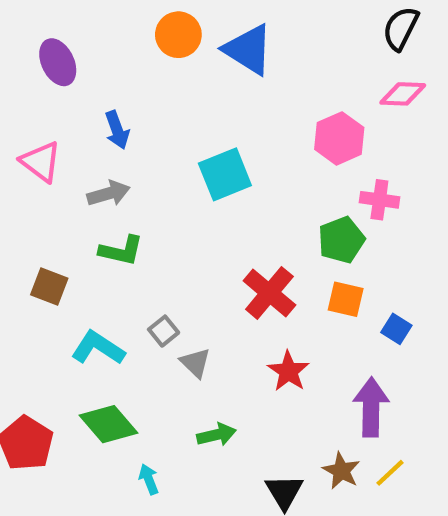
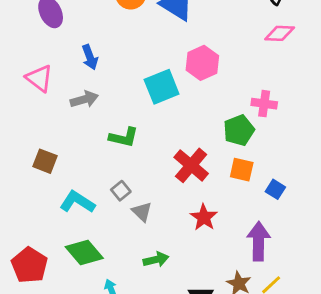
pink hexagon: (339, 138) -> (202, 63), moved
green L-shape: (121, 251) -> (124, 137), moved

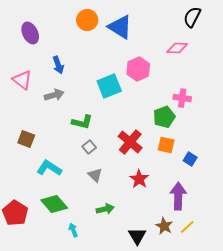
pink diamond: (280, 33) -> (177, 48), moved
gray square: (121, 191) -> (89, 147), moved

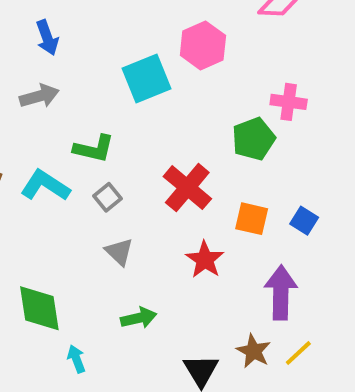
orange square: (166, 145) -> (252, 219), moved
cyan L-shape: (49, 168) -> (45, 186), moved
green diamond: (54, 204) -> (39, 308), turned 32

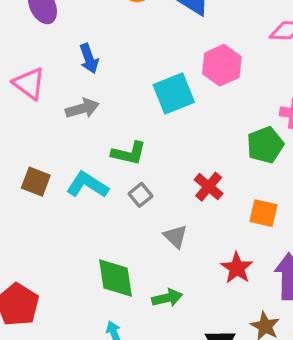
red cross: (187, 188) -> (209, 187), size x0.7
gray triangle: (119, 252) -> (175, 236), moved
red star: (205, 260) -> (237, 268), moved
green diamond: (39, 308) -> (116, 278), moved

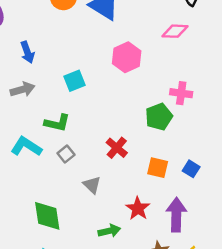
cyan square: (174, 93) -> (75, 81), moved, size x0.7
green arrow: (167, 298) -> (109, 231), moved

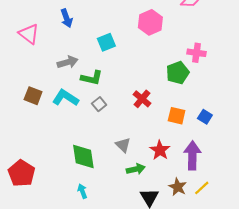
gray arrow: (23, 89) -> (68, 62), moved
gray triangle: (92, 185) -> (123, 145), moved

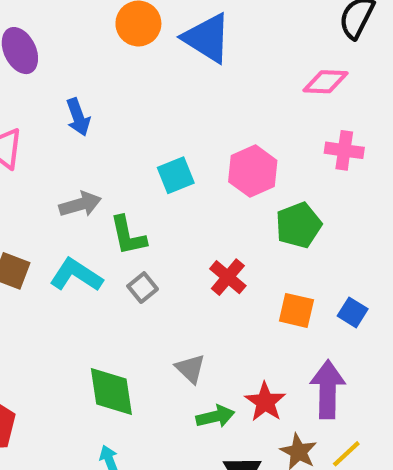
pink hexagon: (150, 22) -> (253, 171), moved
cyan square: (106, 42) -> (176, 175), moved
pink cross: (197, 53) -> (344, 150), moved
green L-shape: (92, 78) -> (128, 236), turned 65
red star: (160, 150) -> (265, 402), moved

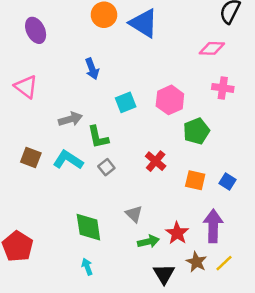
blue arrow: (78, 117) -> (92, 69), moved

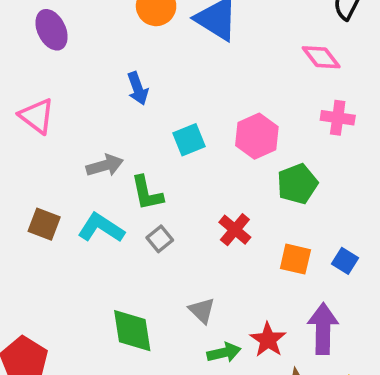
pink diamond: (212, 48) -> (321, 57), turned 50

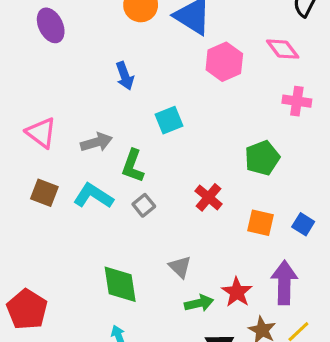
pink triangle: (37, 116) -> (41, 133), moved
pink hexagon: (257, 136) -> (224, 62), moved
green L-shape: (147, 193) -> (133, 166), turned 32

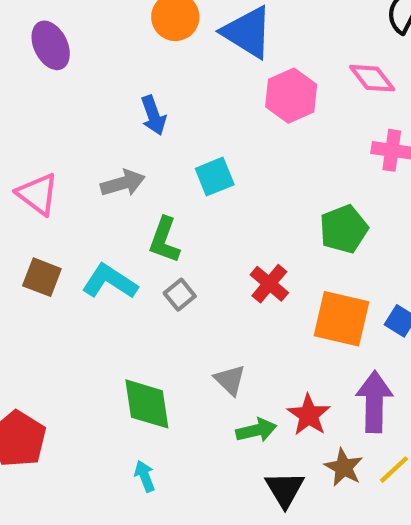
gray arrow: (96, 142) -> (123, 183), moved
orange square: (261, 223) -> (341, 319), size x1.5

